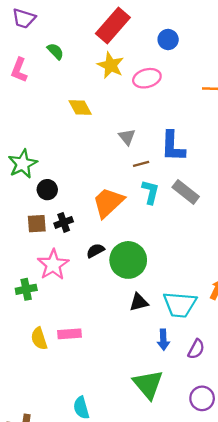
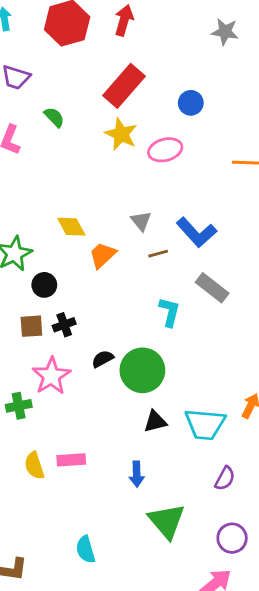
yellow diamond: (80, 108) -> (71, 227), moved
blue L-shape: (173, 146) -> (196, 232), turned -44
cyan L-shape: (150, 192) -> (169, 312), moved
orange trapezoid: (108, 203) -> (103, 255), moved, size x0.7
blue arrow: (163, 340) -> (137, 474), moved

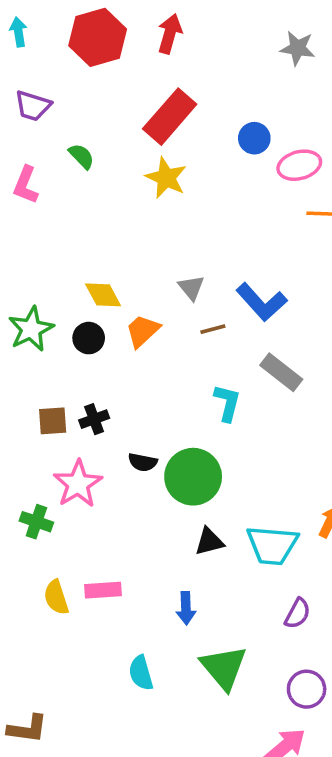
pink ellipse: (165, 150) -> (299, 165), moved
black circle: (44, 285) -> (89, 338), moved
black semicircle: (103, 359) -> (143, 462), turned -140
green cross: (19, 406) -> (36, 522), turned 30
cyan semicircle: (86, 549) -> (141, 673), moved

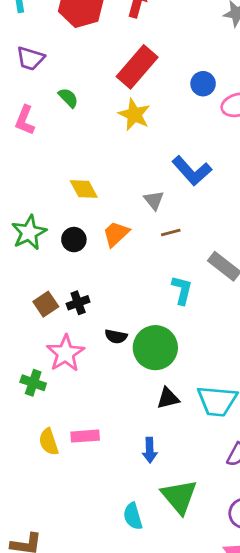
yellow diamond: (103, 295) -> (84, 189), moved
blue L-shape: (261, 302) -> (192, 171), moved
brown square: (53, 421) -> (46, 304), turned -30
cyan semicircle: (141, 673) -> (133, 516), moved

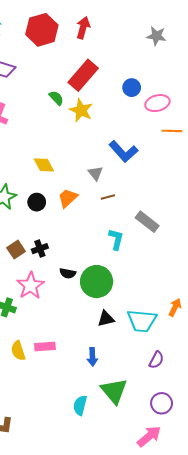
green semicircle: (68, 98) -> (56, 98), moved
cyan semicircle: (133, 516) -> (80, 405), turned 30

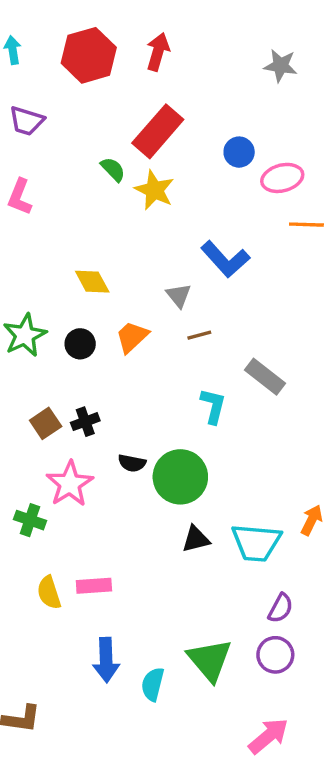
blue arrow: (92, 357) -> (106, 660), moved, size x1.4
purple circle: (162, 403) -> (275, 655), moved

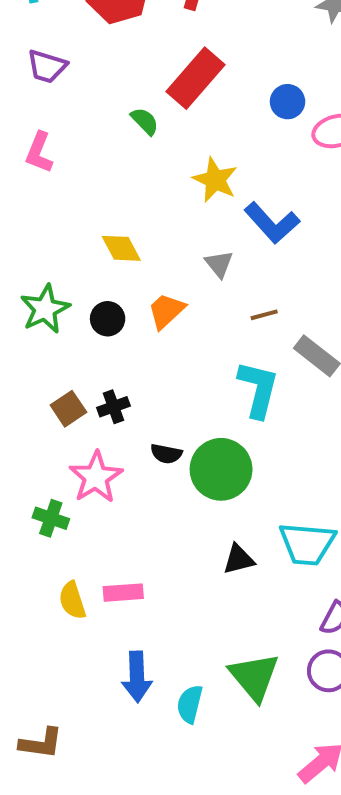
yellow star: (154, 190) -> (215, 180), moved
brown line: (199, 335) -> (264, 315), moved
cyan L-shape: (213, 406) -> (258, 389), size x1.4
black triangle: (196, 539) -> (239, 559), moved

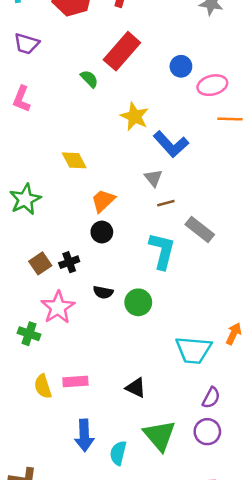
gray triangle: (219, 264) -> (153, 178), moved
black circle: (108, 319) -> (102, 232), moved
green circle: (221, 469) -> (138, 302), size x0.7
black triangle: (239, 559) -> (136, 388), moved, turned 40

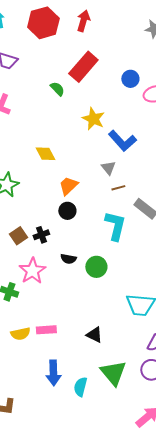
yellow semicircle: (43, 386) -> (20, 334), turned -84

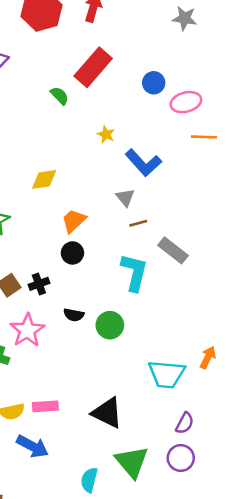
yellow star: (93, 119) -> (106, 134), size x0.6
yellow diamond: (45, 154) -> (44, 179), turned -70
black triangle: (94, 335) -> (107, 413), size x1.5
blue arrow: (53, 373) -> (32, 446), moved, turned -60

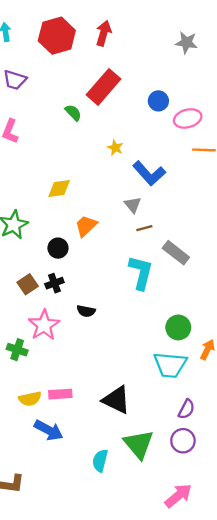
black circle: (72, 253) -> (58, 248), moved
green circle: (110, 325) -> (178, 327), moved

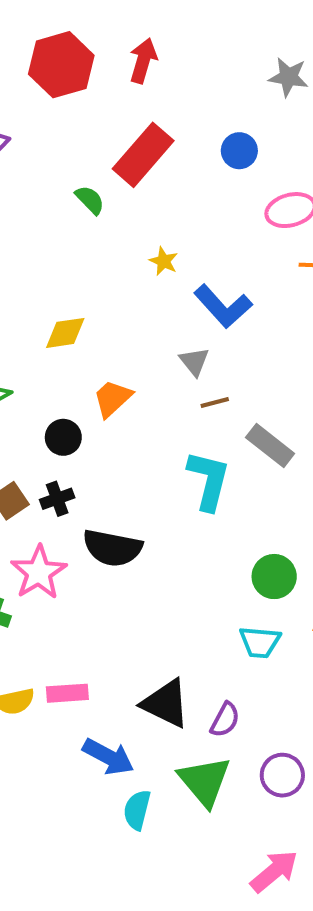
blue circle: (158, 101) -> (239, 151), moved
black semicircle: (86, 311) -> (112, 548), size x1.8
cyan trapezoid: (170, 365) -> (260, 642), size x0.7
purple semicircle: (186, 409) -> (225, 720), moved
blue arrow: (49, 430) -> (108, 757), moved

